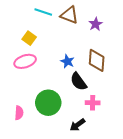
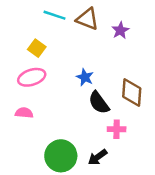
brown diamond: (97, 60) -> (132, 92), moved
green circle: (48, 103) -> (61, 156), moved
pink semicircle: (19, 113) -> (24, 113), moved, turned -88

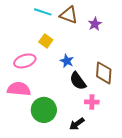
yellow square: (37, 48) -> (46, 41), moved
pink semicircle: (24, 113) -> (19, 89), size x1.6
green circle: (61, 156) -> (44, 110), moved

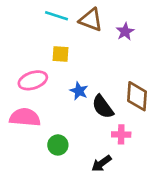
yellow square: (46, 41) -> (61, 54), turned -32
blue star: (67, 61) -> (79, 91), moved
green circle: (44, 110) -> (58, 145), size x0.6

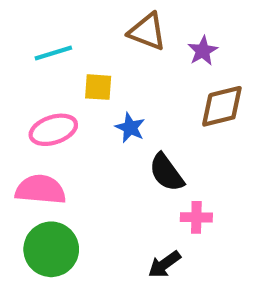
cyan line: (57, 16) -> (53, 53), moved, turned -35
blue star: (79, 91) -> (130, 128), moved
brown diamond: (137, 96) -> (222, 106), moved, turned 72
green circle: (58, 145) -> (51, 249), moved, size x1.6

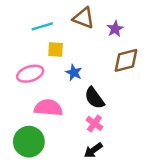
cyan line: (53, 53) -> (42, 26), moved
pink semicircle: (41, 190) -> (48, 108), moved
pink cross: (196, 217) -> (94, 123), moved, turned 35

